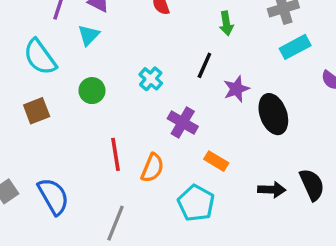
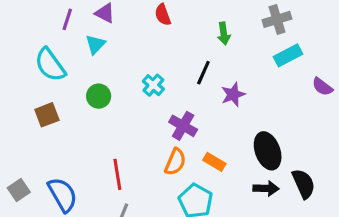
black ellipse: (273, 114) -> (268, 151), moved
red line: (115, 154) -> (117, 174), moved
orange semicircle: (152, 168) -> (175, 162), moved

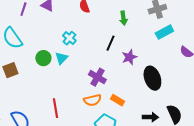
cyan triangle: (95, 44) -> (61, 58), moved
cyan cross: (153, 85) -> (69, 38), moved
black ellipse: (268, 151) -> (152, 78), moved
orange semicircle: (175, 162) -> (92, 100), turned 54

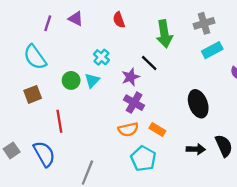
green arrow: (123, 18) -> (164, 34), size x1.6
black line: (110, 43) -> (149, 63), turned -70
purple star: (129, 57) -> (131, 77), moved
red line: (55, 108) -> (59, 121), moved

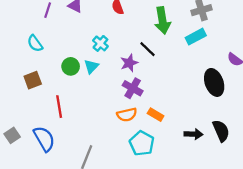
cyan rectangle: (212, 50) -> (196, 37), moved
cyan semicircle: (35, 57) -> (35, 43), size x0.7
black ellipse: (198, 104) -> (214, 82), moved

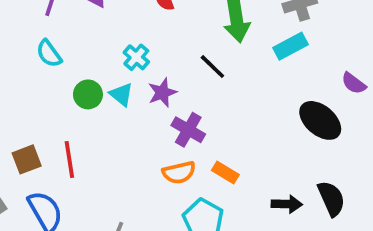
cyan semicircle: (35, 43) -> (49, 54), moved
purple star: (129, 63) -> (162, 93), moved
cyan triangle: (91, 66) -> (121, 94), turned -35
brown square: (33, 80) -> (27, 159), moved
black ellipse: (214, 82) -> (320, 120), turned -30

